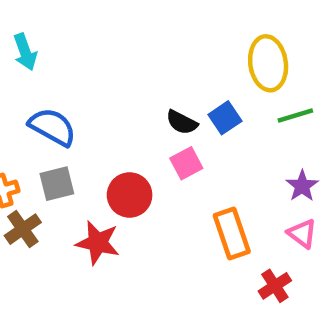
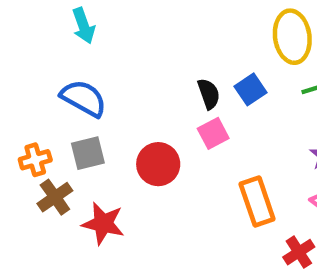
cyan arrow: (25, 52) -> (84, 26), moved
black semicircle: (182, 122) -> (209, 94), turned -136
red star: (98, 243) -> (103, 223), moved

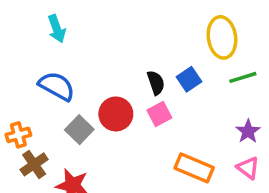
gray square: (88, 153) -> (79, 130), moved, turned -32
red circle: (158, 164) -> (116, 114), moved
orange rectangle: (257, 201) -> (194, 168), turned -48

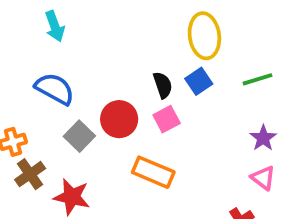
yellow ellipse: (222, 37) -> (204, 36), moved
orange rectangle: (194, 168) -> (153, 172), moved

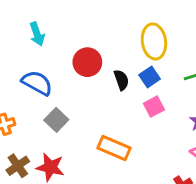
red circle: (119, 119) -> (87, 62), moved
pink square: (167, 119) -> (154, 107), moved
brown cross: (30, 174) -> (18, 166), moved

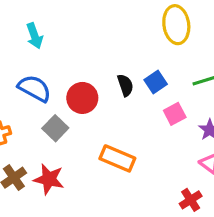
yellow ellipse: (154, 41) -> (176, 25), moved
red circle: (87, 62) -> (82, 98), moved
pink square: (154, 107) -> (175, 114), moved

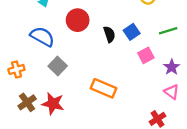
red circle: (82, 98) -> (78, 20), moved

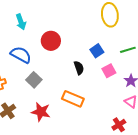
black semicircle: (109, 34) -> (79, 68), moved
red star: (53, 104) -> (41, 112), moved

